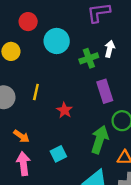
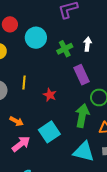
white arrow: (110, 49) -> (87, 44), moved
cyan square: (58, 154) -> (49, 132), size x1.5
pink arrow: (23, 164) -> (21, 144), turned 66

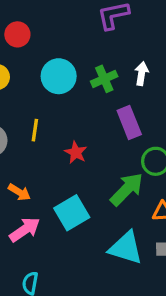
cyan circle: (36, 38) -> (59, 76), moved
green arrow: (82, 116) -> (127, 189), turned 30

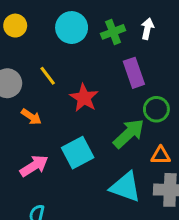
yellow line: (35, 130) -> (48, 76), turned -48
red star: (76, 152) -> (84, 98), size x1.4
orange arrow: (19, 192) -> (31, 117), moved

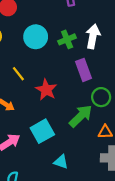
white arrow: (147, 29) -> (93, 36), size x1.5
cyan triangle: (125, 187) -> (61, 162), moved, size x0.6

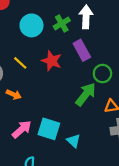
red star: (46, 90) -> (52, 61), moved
cyan square: (42, 131) -> (49, 129), moved, turned -35
cyan triangle: (61, 162) -> (73, 141), turned 32

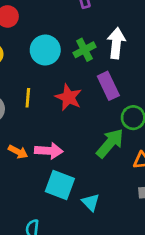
yellow line: (20, 63) -> (28, 98), turned 48
orange arrow: (14, 94) -> (18, 152), moved
pink arrow: (22, 129) -> (49, 151), moved, turned 42

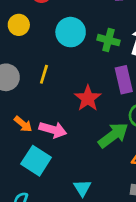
green cross: (84, 50) -> (108, 40), turned 30
red star: (69, 97) -> (88, 98), moved
cyan square: (60, 185) -> (36, 161), moved

